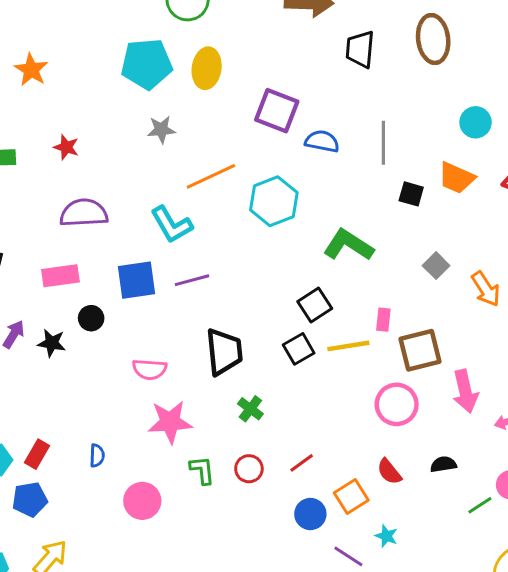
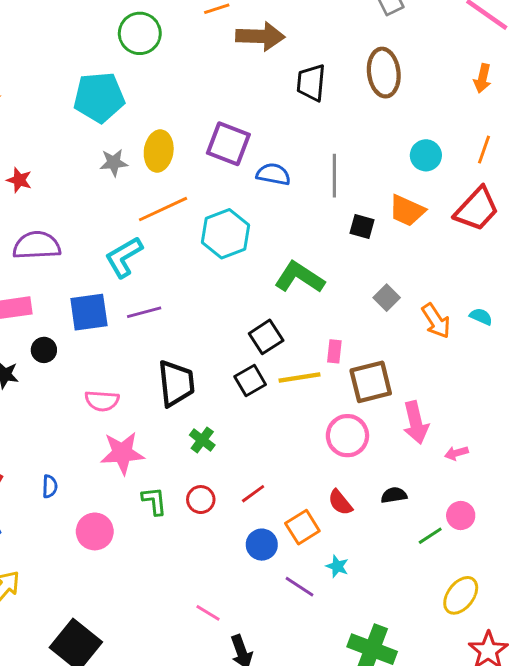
yellow ellipse: (207, 68) -> (159, 151), moved
cyan L-shape: (172, 225) -> (124, 257), turned 90

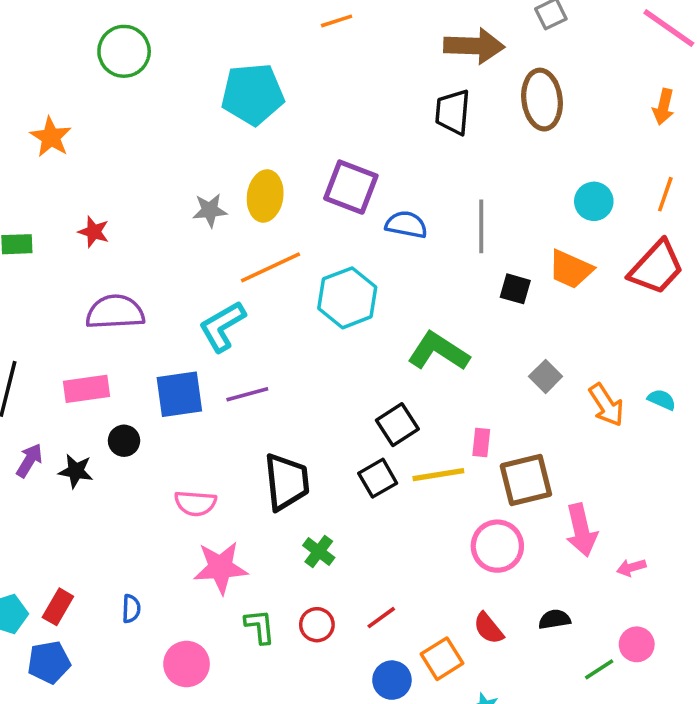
green circle: (140, 33) -> (124, 51), moved
brown arrow: (260, 36) -> (474, 46), moved
cyan pentagon: (99, 97) -> (253, 94), moved

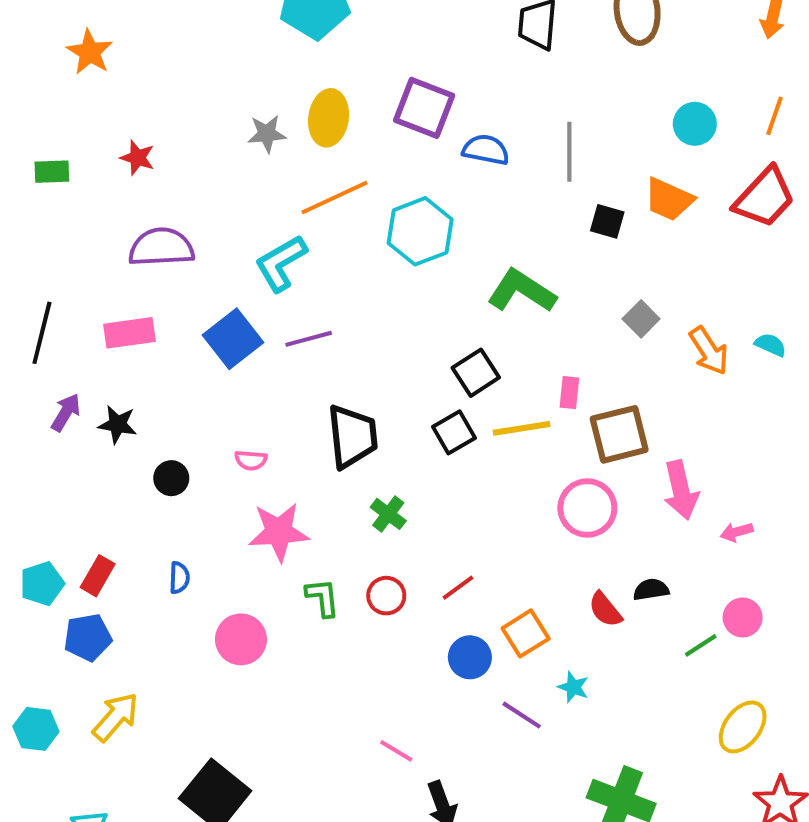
blue square: (179, 394) -> (233, 339), turned -30
black circle: (124, 441) -> (171, 478), moved
pink semicircle: (195, 503) -> (251, 460), size x0.7
red semicircle: (488, 628) -> (605, 610), moved

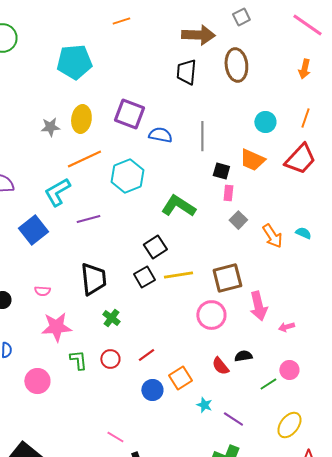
purple line: (309, 339) -> (88, 219), moved
pink rectangle: (569, 393) -> (228, 193), moved
purple line: (522, 715) -> (233, 419), moved

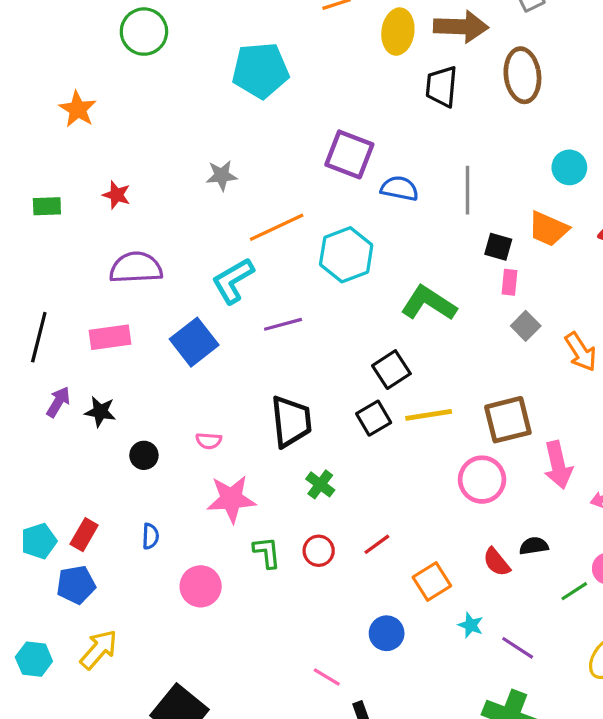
yellow ellipse: (81, 119) -> (398, 32), moved
blue circle: (152, 390) -> (387, 633), moved

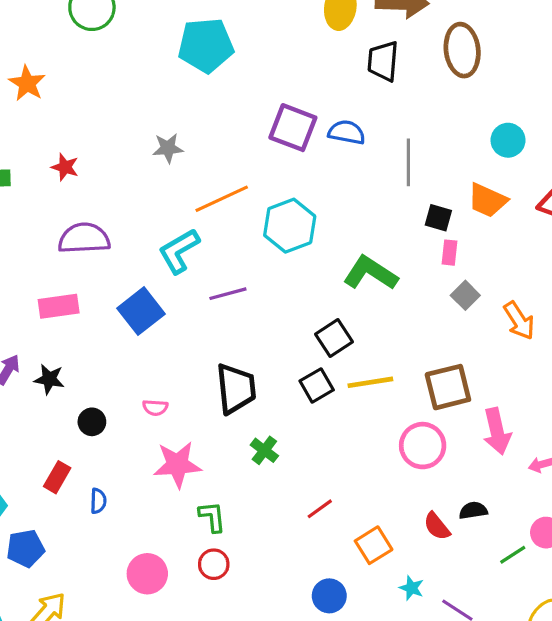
blue semicircle: (400, 188) -> (347, 132), moved
red rectangle: (84, 535) -> (57, 477), moved
red circle: (319, 551) -> (214, 564), moved
pink circle: (201, 586) -> (147, 574), moved

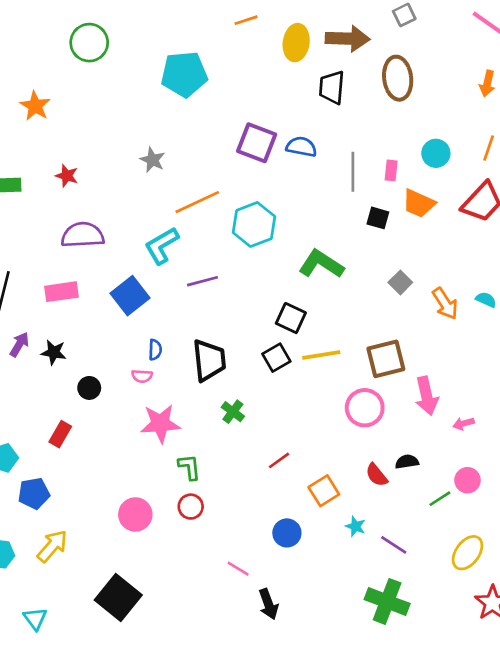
gray star: (168, 148) -> (152, 160), turned 30
pink rectangle: (449, 253) -> (391, 170), moved
black square: (334, 338) -> (291, 318), turned -32
blue semicircle: (98, 501) -> (155, 350), moved

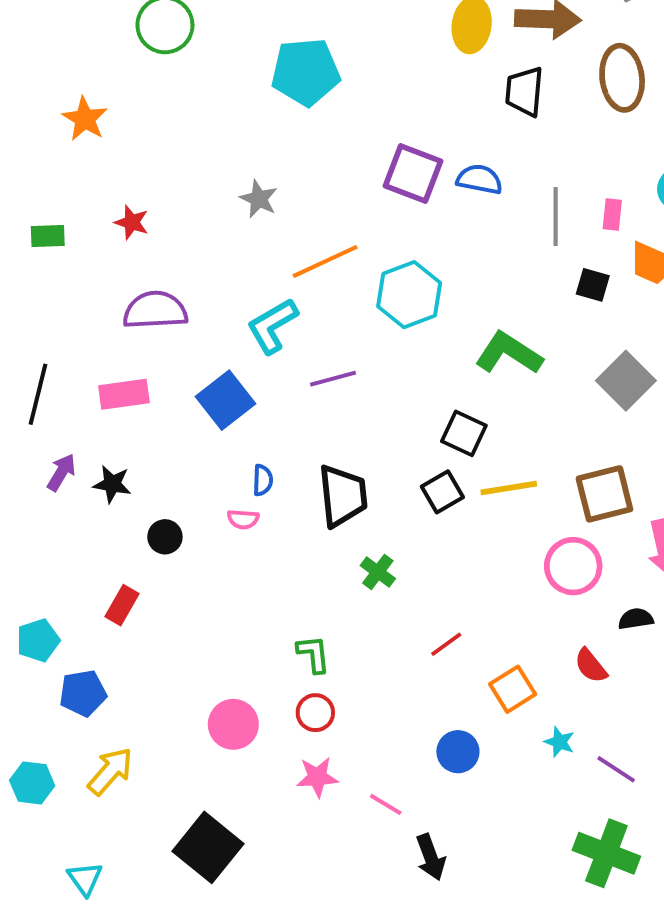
gray square: (400, 282) -> (626, 381), size x1.6
pink star: (160, 424) -> (317, 777), moved, size x0.7
black semicircle: (407, 462) -> (636, 619), moved

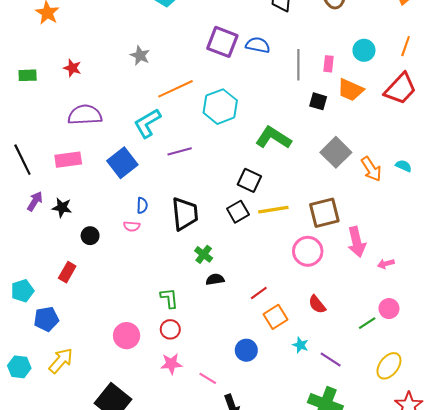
black line: (38, 394) -> (22, 160), turned -40
black semicircle: (636, 619) -> (215, 279), moved
red line: (446, 644) -> (259, 293), moved

